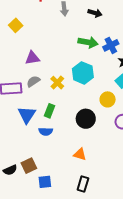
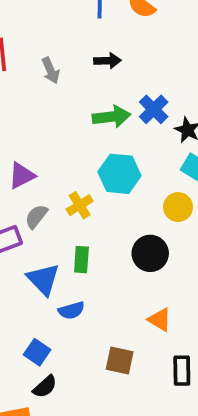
yellow cross: (57, 83) -> (80, 205), turned 32
blue semicircle: (46, 131) -> (71, 310), moved
orange triangle: (80, 154) -> (160, 320), turned 32
brown square: (29, 166) -> (120, 361), moved, turned -35
blue square: (45, 182) -> (37, 352), moved, turned -32

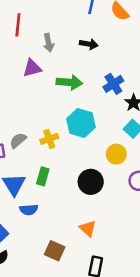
green arrow: (111, 117) -> (69, 82), moved
purple triangle: (22, 176) -> (32, 68), moved

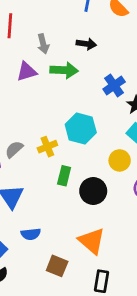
green arrow: (69, 82) -> (64, 70), moved
green rectangle: (43, 176) -> (64, 176), moved
blue semicircle: (29, 210) -> (31, 234), moved
orange triangle: (88, 228) -> (92, 241), size x1.5

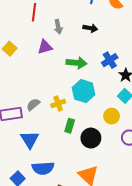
green arrow: (64, 70) -> (76, 63), moved
blue semicircle: (31, 234) -> (43, 168), size x1.5

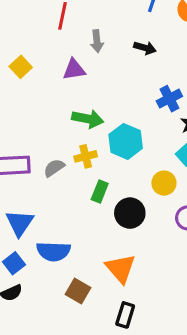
green arrow: (76, 63) -> (88, 119), moved
gray semicircle: (33, 105) -> (54, 168), moved
blue triangle: (30, 140) -> (20, 223), moved

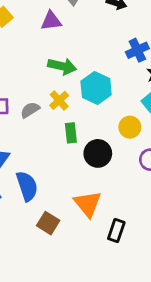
yellow cross: (86, 156) -> (59, 100), turned -30
green rectangle: (100, 191) -> (71, 133), turned -30
blue semicircle: (53, 251) -> (27, 186), turned -112
black rectangle: (125, 315) -> (116, 231), moved

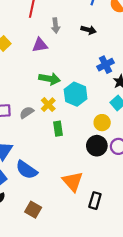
black circle: (98, 153) -> (97, 146), moved
blue semicircle: (27, 186) -> (27, 170), turned 145
brown square: (48, 223) -> (33, 210), moved

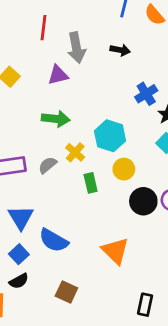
gray arrow: (56, 26) -> (76, 48), size x1.5
green arrow: (50, 79) -> (56, 119), moved
yellow circle: (102, 123) -> (124, 169), moved
black rectangle: (95, 201) -> (145, 305), moved

